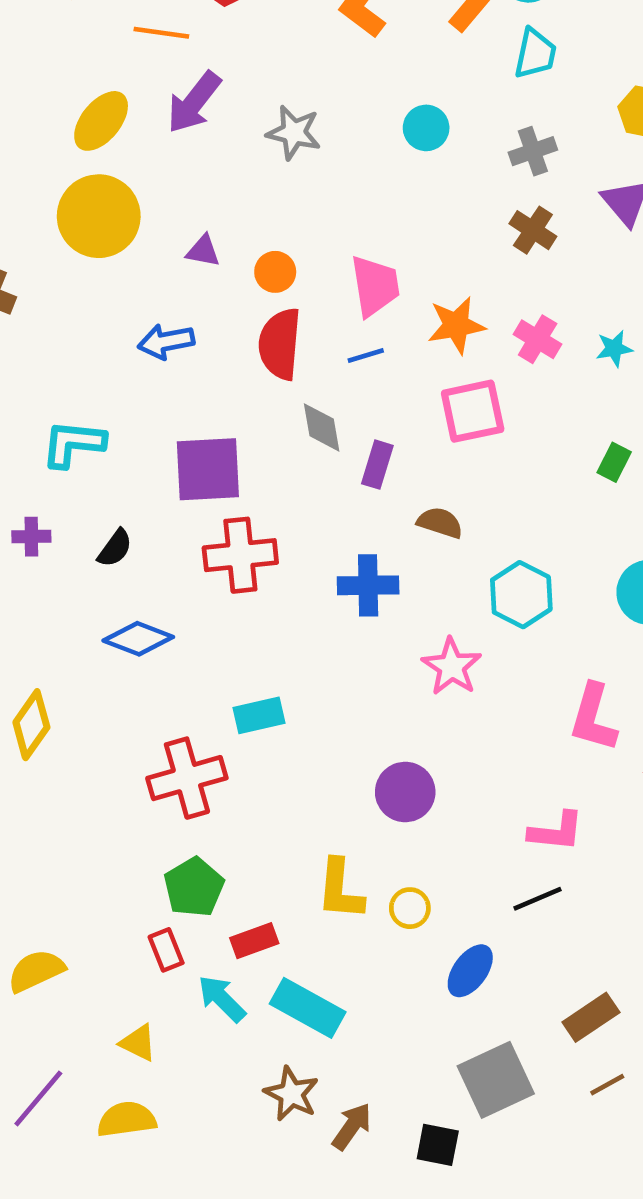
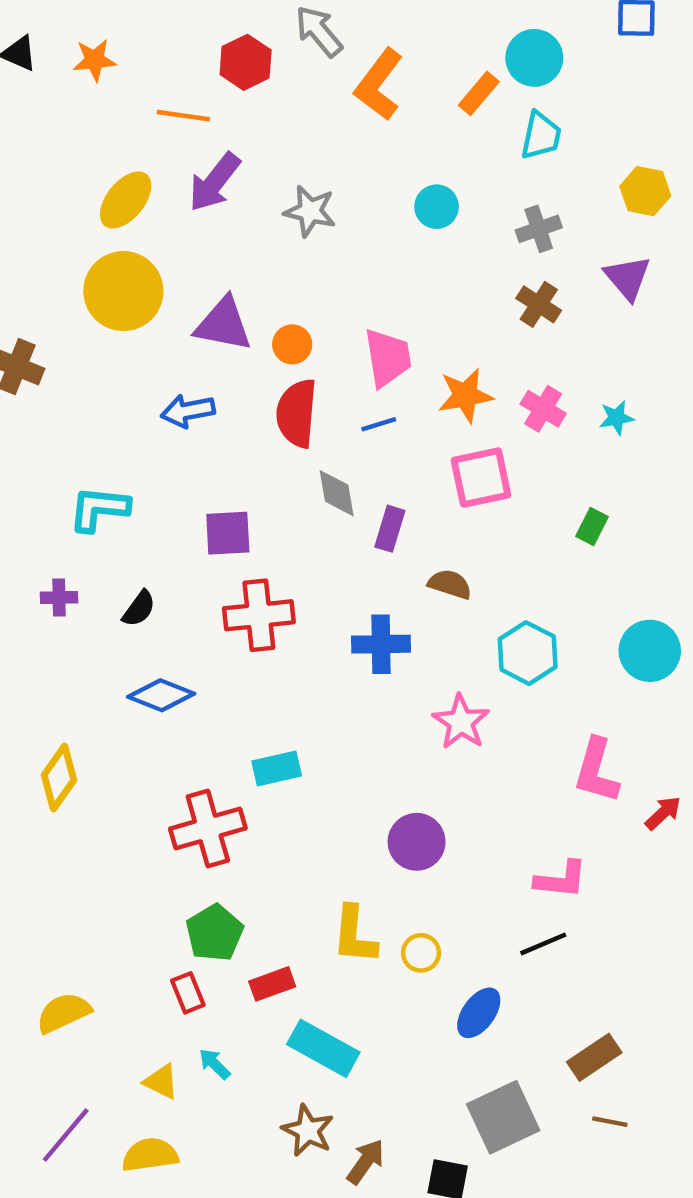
purple triangle: (203, 251) -> (223, 324), size x1.8
green rectangle: (614, 462) -> (592, 526), moved
purple square: (208, 469) -> (228, 533), size x0.7
cyan arrow: (222, 999) -> (214, 1064), moved, size x0.7
brown line: (607, 1085) -> (610, 1122), turned 40

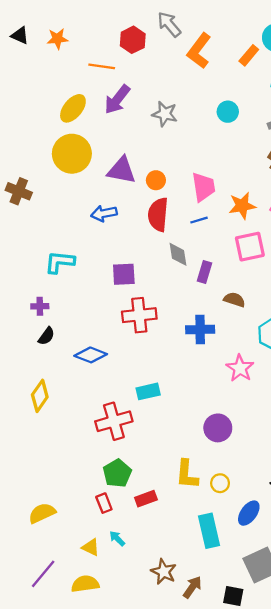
black semicircle: (139, 609) -> (46, 336), moved
cyan rectangle: (323, 1048) -> (209, 531), moved, turned 48

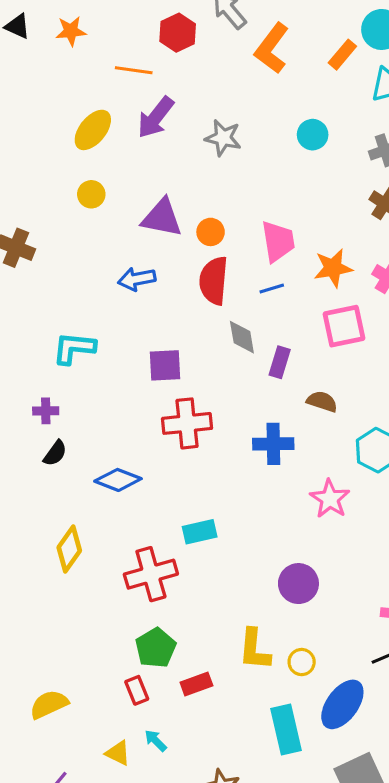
yellow circle: (72, 154) -> (91, 194), size x0.5
yellow diamond: (40, 396) -> (69, 549), moved
blue ellipse: (249, 513) -> (342, 704), size x1.4

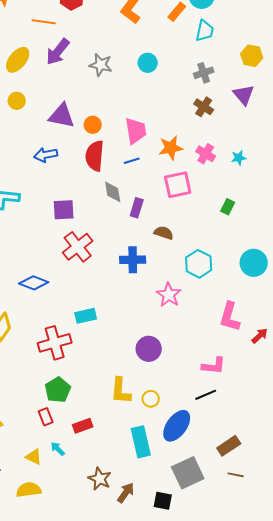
cyan circle: (313, 135) -> (148, 63), moved
red cross: (187, 423) -> (78, 247), turned -32
red rectangle: (196, 684) -> (83, 426), moved

